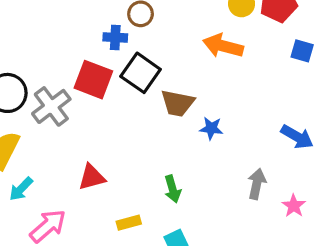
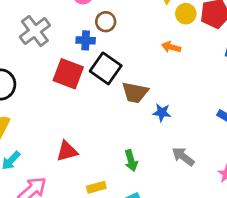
orange arrow: (223, 46) -> (171, 47), size x0.6
gray cross: (51, 106) -> (35, 31), moved
gray arrow: (257, 184) -> (183, 157), moved, turned -65

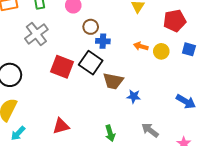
yellow circle: (186, 14) -> (161, 51), moved
blue cross: (86, 40) -> (103, 41), moved

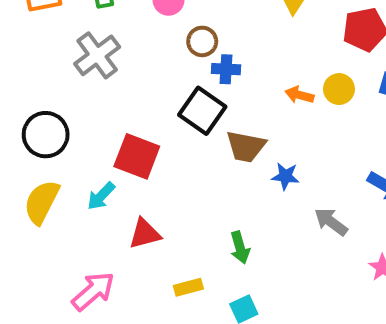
orange arrow: (141, 46) -> (299, 95), moved
red square: (62, 67) -> (137, 156), moved
gray arrow: (150, 130) -> (331, 222), moved
cyan arrow: (18, 133) -> (101, 196), moved

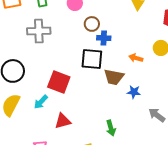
gray cross: (97, 55) -> (39, 31), turned 35
orange arrow: (299, 95) -> (136, 58), moved
black square: (202, 111) -> (92, 59), turned -30

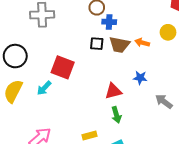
black square: (92, 59) -> (97, 44), size x0.6
brown trapezoid: (114, 77) -> (119, 45), moved
red triangle: (63, 121) -> (113, 91), moved

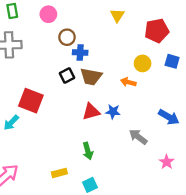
orange arrow: (142, 43) -> (128, 82), moved
black square: (97, 44) -> (67, 76), turned -32
red triangle: (113, 91) -> (91, 112), moved

